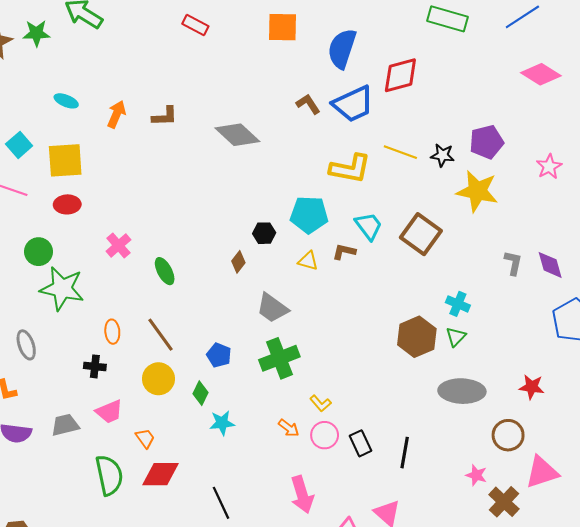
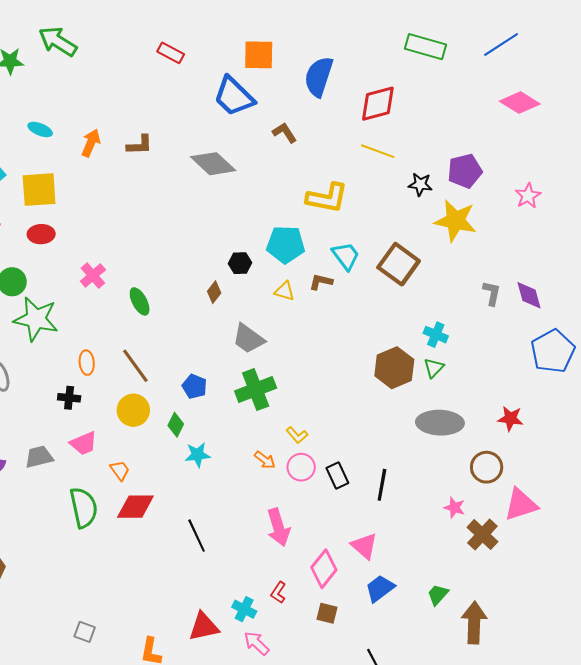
blue trapezoid: (353, 104) -> (234, 96), moved, turned 69
yellow line: (400, 152) -> (378, 151), moved

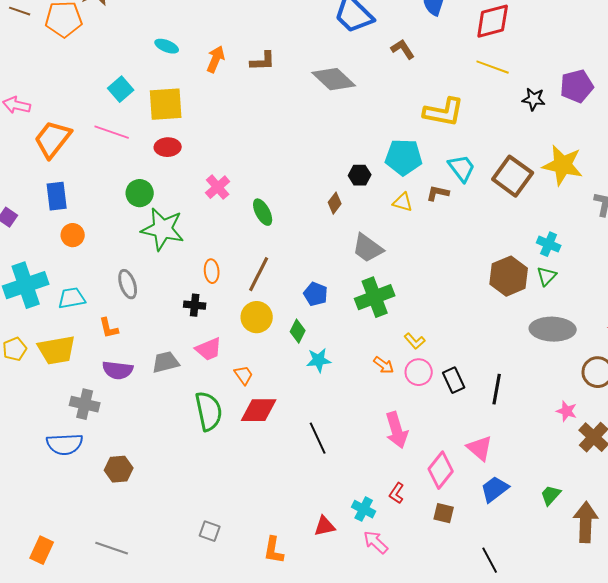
yellow star: (455, 221) -> (563, 165), moved
brown line: (135, 366) -> (259, 274), turned 63
red triangle: (204, 627) -> (325, 526), size x0.7

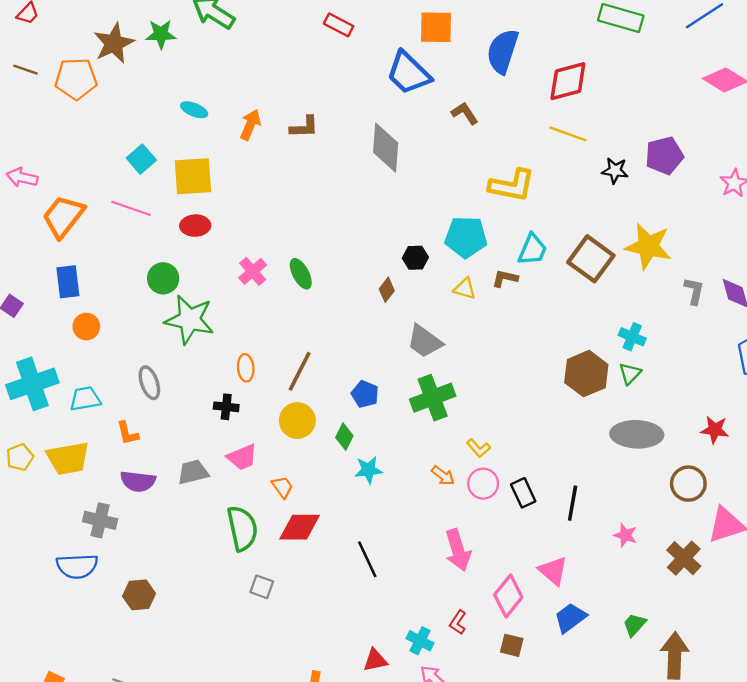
gray diamond: (334, 79) -> (386, 148), turned 51
cyan trapezoid: (462, 168) -> (532, 250), turned 60
green ellipse: (263, 212) -> (301, 274), moved
pink star: (567, 411) -> (625, 535), moved
gray square: (210, 531) -> (262, 587), moved

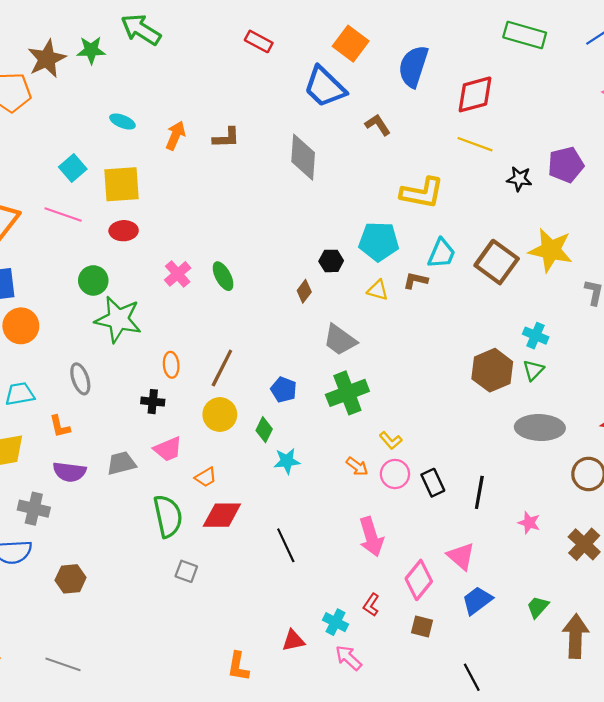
orange square: (436, 27) -> (351, 44), turned 36
orange circle: (86, 327) -> (21, 326), size x1.4
orange trapezoid: (282, 487) -> (206, 477), turned 95

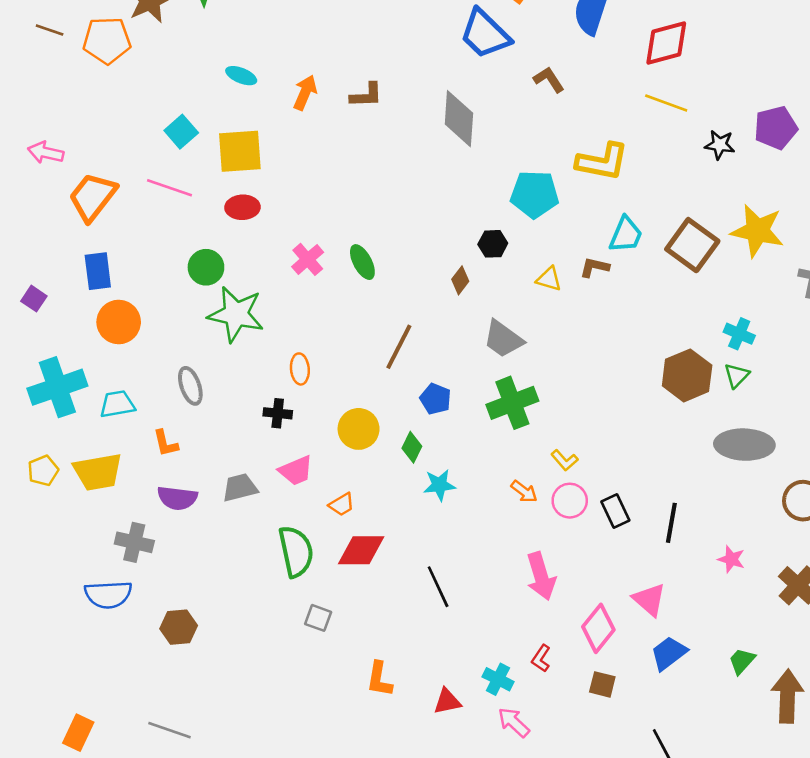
cyan pentagon: (379, 242) -> (535, 194), moved
brown line: (222, 368) -> (399, 347), moved
orange L-shape: (238, 666) -> (379, 679), moved

